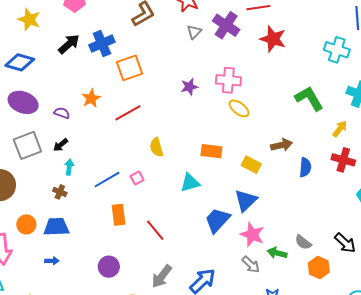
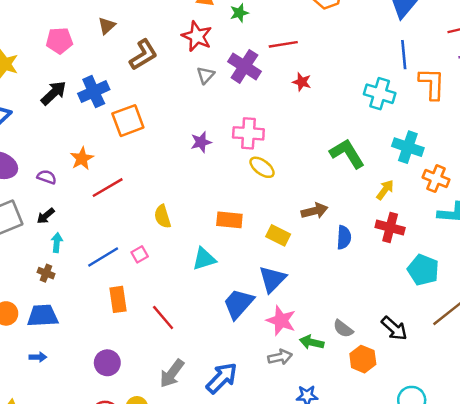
red star: (273, 39) -> (302, 82), size x0.6
red line: (128, 113) -> (108, 188), moved
gray arrow: (251, 265) -> (280, 357), turned -54

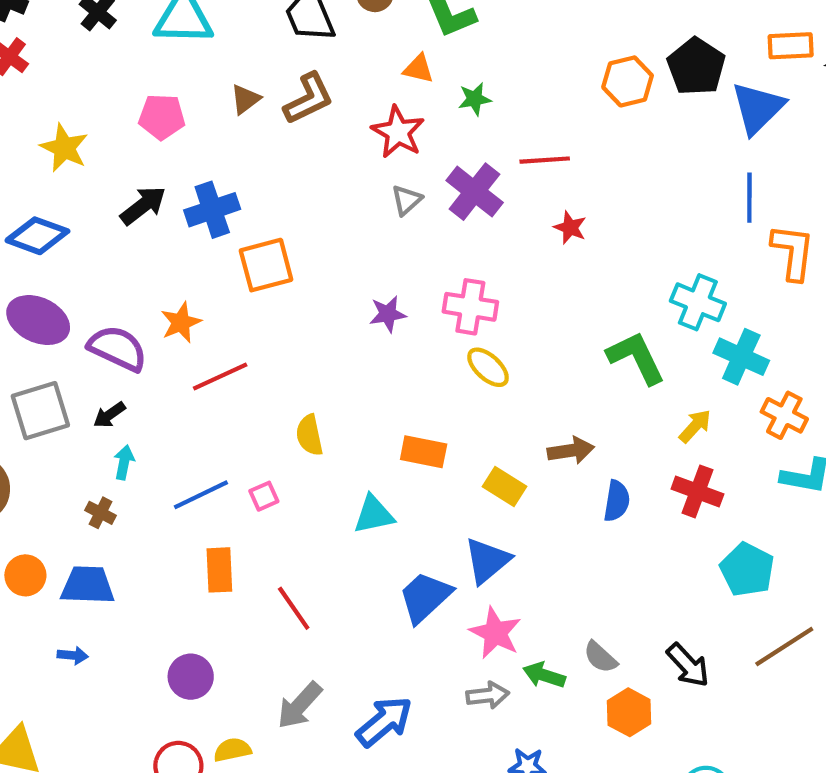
brown L-shape: (143, 55) -> (308, 99), moved
cyan cross: (380, 94) -> (698, 302), moved
purple semicircle: (47, 177) -> (118, 348), size x1.8

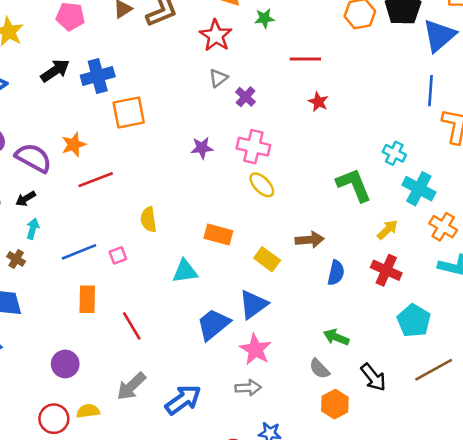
purple cross: (475, 192) -> (246, 97), moved, size x0.6
cyan cross: (698, 302) -> (394, 153), size x0.7
green arrow: (544, 675) -> (336, 337), moved

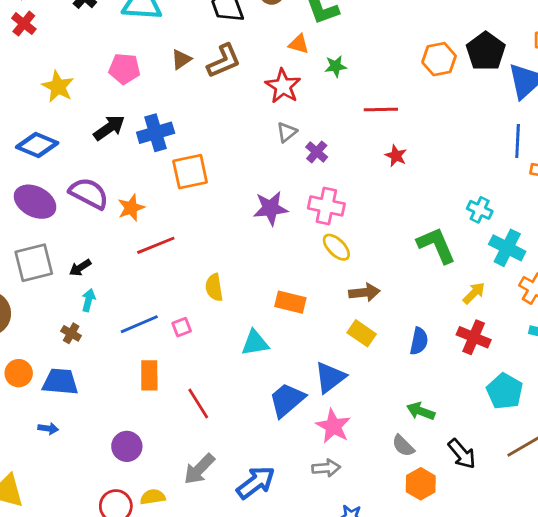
purple star: (202, 148) -> (271, 208), size x1.4
purple semicircle: (33, 158) -> (89, 193), moved
brown arrow: (310, 240) -> (364, 292), moved
yellow rectangle: (267, 259) -> (362, 333), moved

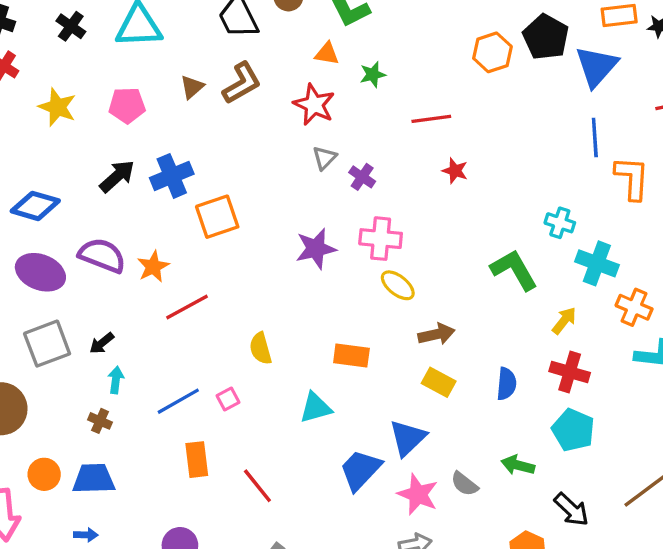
yellow star: (58, 87) -> (57, 107), moved
cyan pentagon: (505, 391) -> (573, 430), moved
gray semicircle: (403, 446) -> (464, 484), moved

